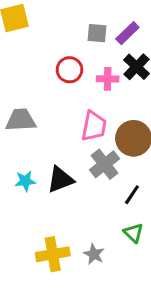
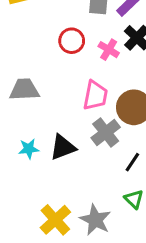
pink cross: (108, 79) -> (109, 50), turned 30
yellow cross: (53, 254) -> (55, 220), turned -32
gray star: (94, 254) -> (95, 220), size x1.5

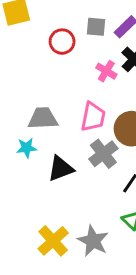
red circle: (72, 41) -> (62, 42), moved
gray trapezoid: (24, 90) -> (43, 118), moved
cyan star: (29, 149) -> (27, 148), moved

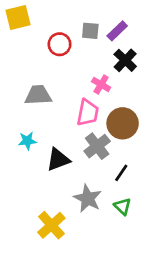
pink cross: (106, 71) -> (101, 84), moved
gray trapezoid: (43, 118) -> (38, 95), moved
gray star: (93, 241) -> (88, 198), moved

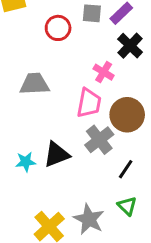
cyan star: (27, 141) -> (26, 162), moved
gray star: (88, 198) -> (89, 219), moved

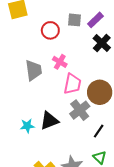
pink cross: (104, 72) -> (60, 62), moved
gray trapezoid: (34, 84) -> (34, 70), turned 85

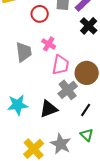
black triangle: (49, 121) -> (49, 109), moved
cyan star: (27, 126) -> (18, 105), size x1.5

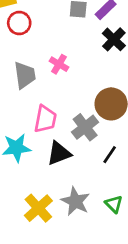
red circle: (40, 14) -> (19, 23), moved
pink trapezoid: (61, 65) -> (45, 119), moved
green triangle: (87, 135) -> (114, 204), moved

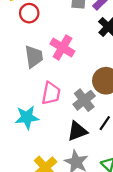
pink cross: (59, 64) -> (62, 47), size x1.5
black triangle: (59, 153) -> (77, 131), moved

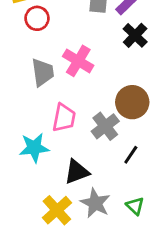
black triangle: (77, 131) -> (77, 172), moved

